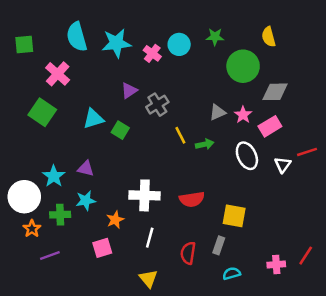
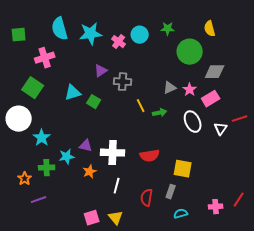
pink cross: (58, 74) -> (45, 58), turned 30
gray cross: (157, 105) -> (123, 82), turned 36
purple triangle: (86, 169) -> (86, 146), moved
white circle: (24, 197) -> (19, 119), moved
pink square: (102, 248) -> (92, 218), moved

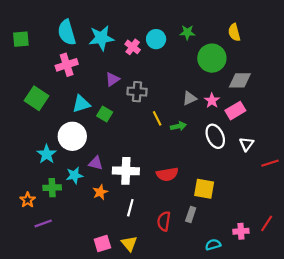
pink cross: (45, 58) -> (67, 65), moved
white circle: (19, 119) -> (72, 136), moved
red line: (240, 119) -> (270, 163), moved
cyan semicircle: (181, 214) -> (213, 245), moved

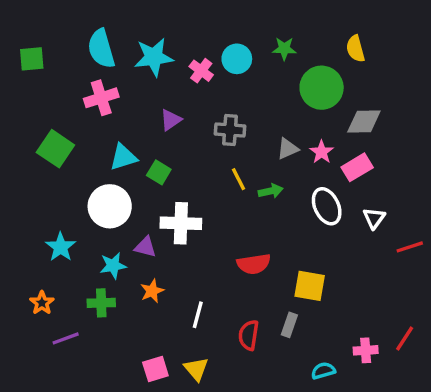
gray cross: (137, 92) -> (230, 130), moved
cyan star: (47, 154) -> (61, 247), moved
white cross: (126, 171) -> (181, 223), moved
green cross: (52, 188) -> (101, 303), moved

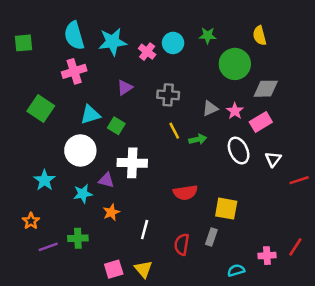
green cross: (101, 303) -> (78, 238), moved

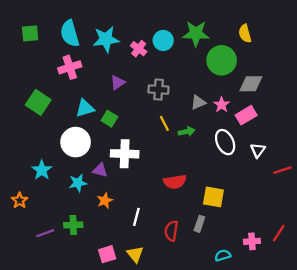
green star: (208, 36) -> (196, 33), size x1.6
green square: (23, 43) -> (30, 33), moved
orange star: (31, 221) -> (20, 200), moved

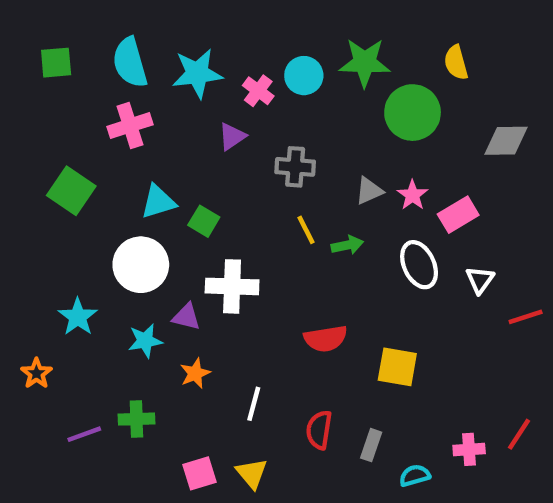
purple triangle: (118, 83) -> (232, 136), moved
gray diamond: (251, 84) -> (506, 141), moved
gray rectangle: (199, 224) -> (371, 445), moved

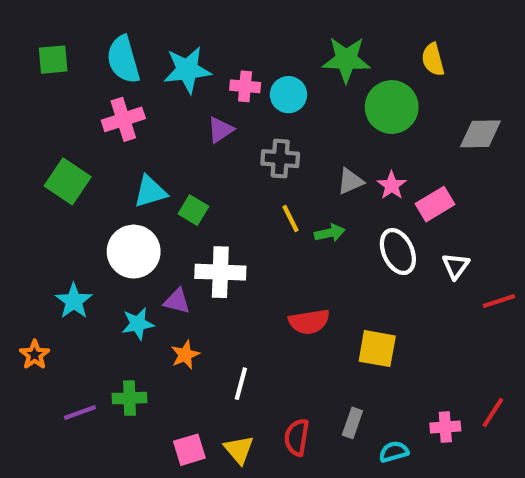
cyan circle: (304, 76) -> (288, 95), moved
pink cross: (258, 91) -> (245, 86), turned -32
red semicircle: (319, 430) -> (297, 437), moved

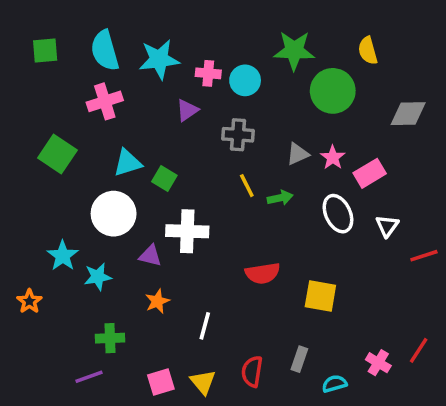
cyan star: (138, 324) -> (98, 277), moved
purple line: (80, 413) -> (89, 377), moved
pink cross: (445, 427) -> (378, 363), turned 35

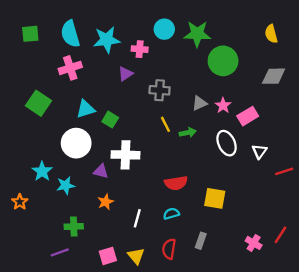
yellow semicircle: (368, 51) -> (271, 34), moved
cyan circle: (245, 80) -> (164, 29), moved
cyan semicircle: (334, 384) -> (171, 214), moved

